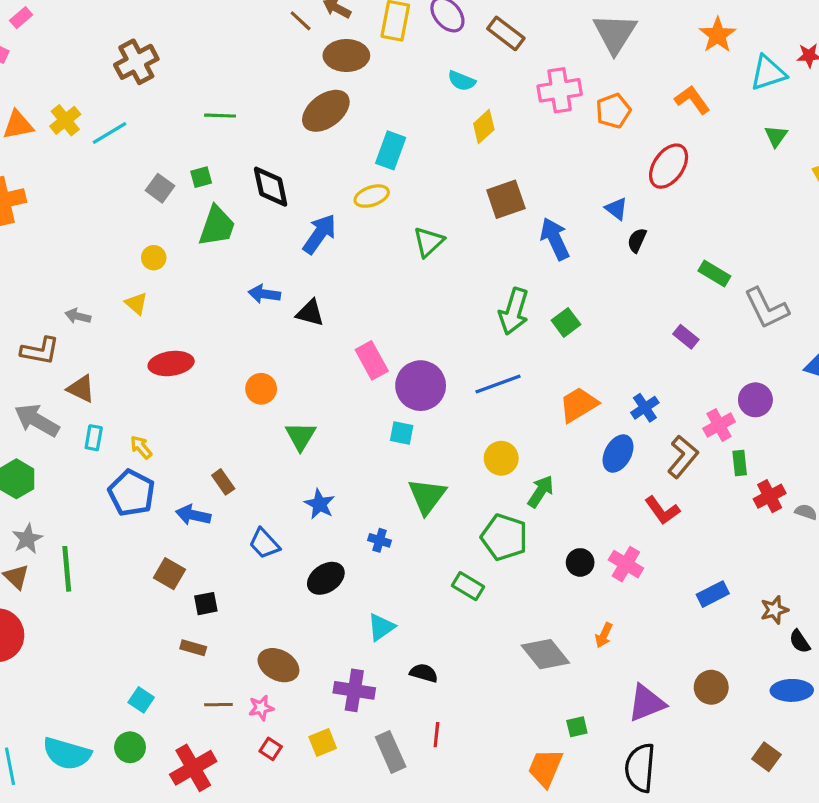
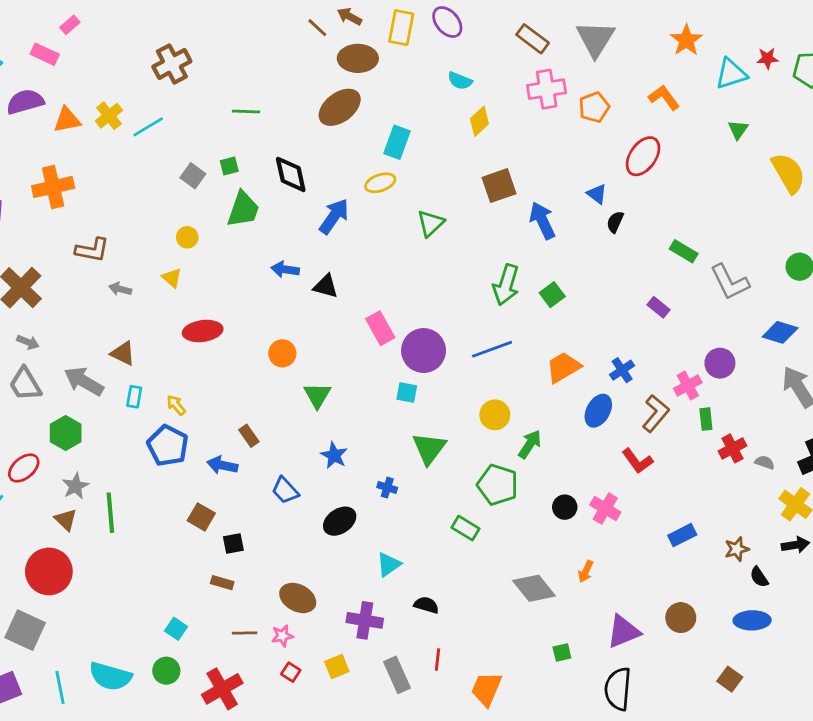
brown rectangle: (506, 33) -> (533, 39), moved
brown L-shape: (40, 351) -> (92, 250), moved
orange trapezoid: (545, 768) -> (486, 689), moved

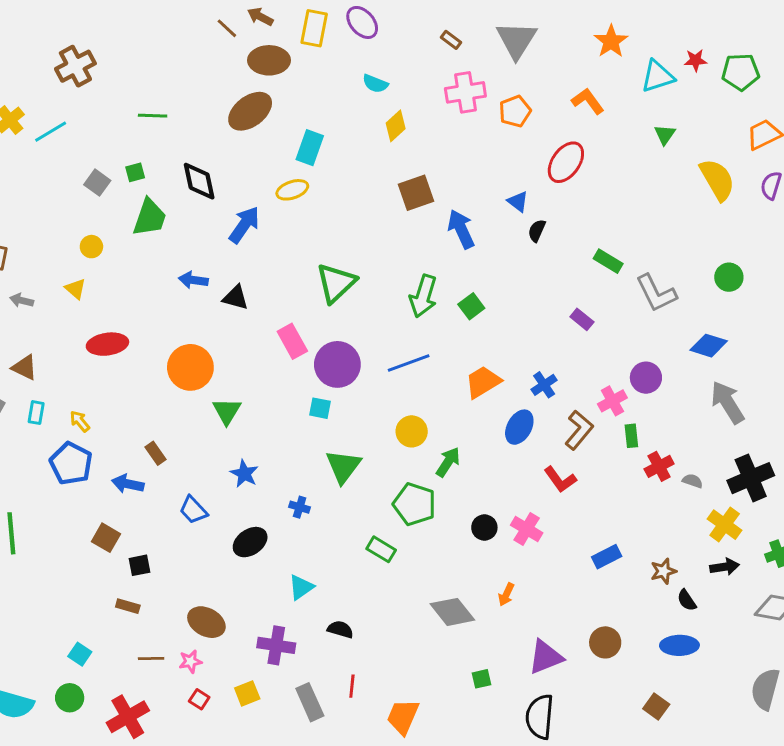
brown rectangle: (533, 39) -> (451, 40), size x0.6
green triangle: (431, 223) -> (336, 283), moved, size x1.4
orange circle: (282, 353) -> (190, 367), size x1.6

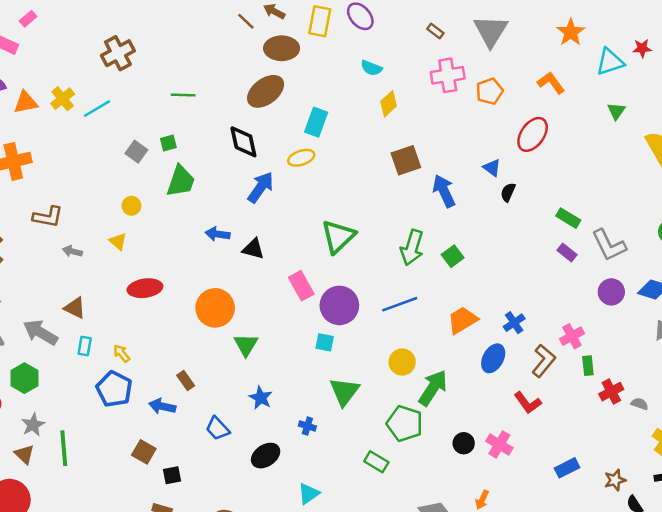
black diamond: (199, 181) -> (243, 142), moved
purple rectangle: (582, 319) -> (567, 253), moved
purple circle: (646, 378) -> (611, 292), moved
green arrow: (448, 462) -> (433, 388), size x1.4

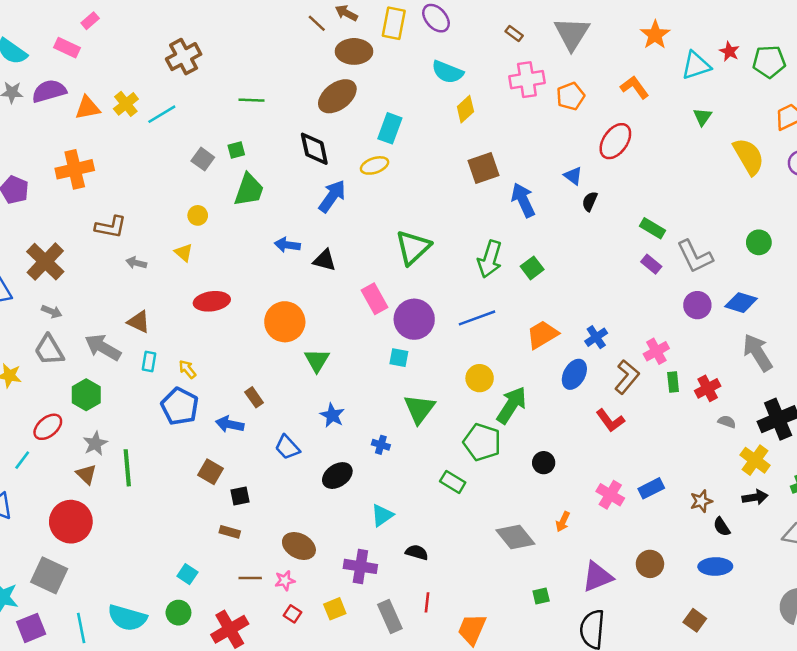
red star: (642, 48) -> (729, 51), turned 30
cyan semicircle: (371, 68) -> (448, 72), size x1.4
red cross: (611, 392) -> (708, 388), moved
pink cross: (499, 444) -> (610, 495), moved

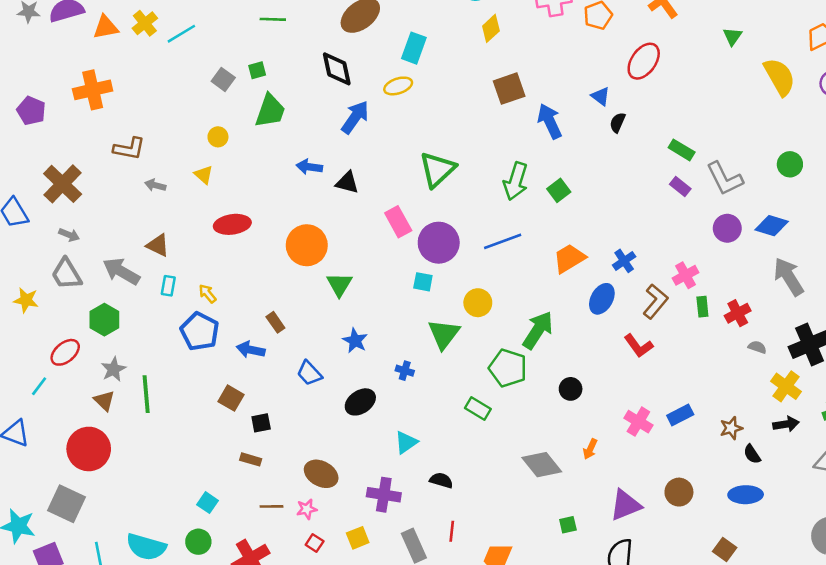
yellow circle: (480, 378) -> (478, 303), moved

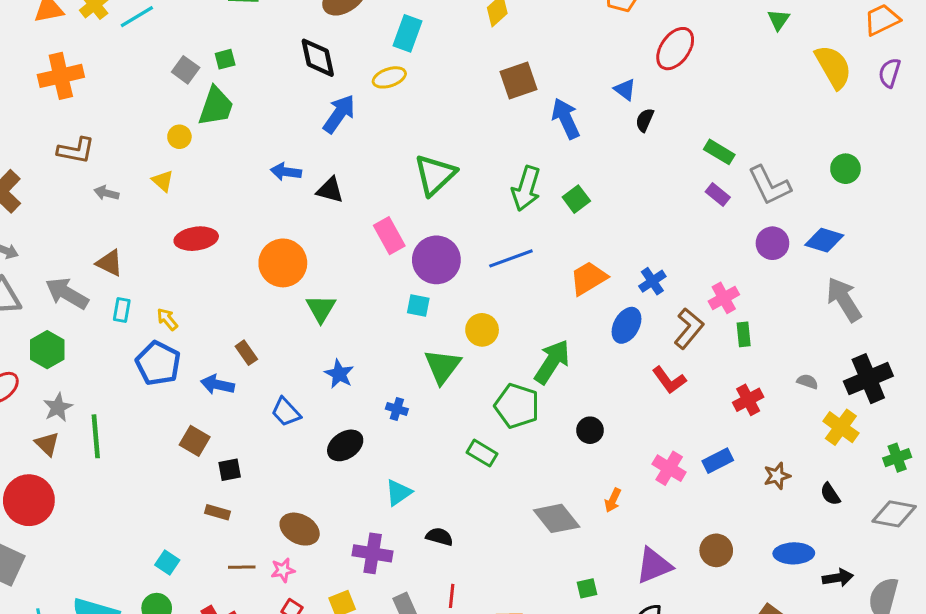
orange cross: (93, 90) -> (61, 76), moved
green trapezoid: (270, 111) -> (216, 106), moved
red cross: (738, 313) -> (748, 400), moved
black arrow: (786, 424) -> (838, 578), moved
black semicircle: (752, 454) -> (830, 494), moved

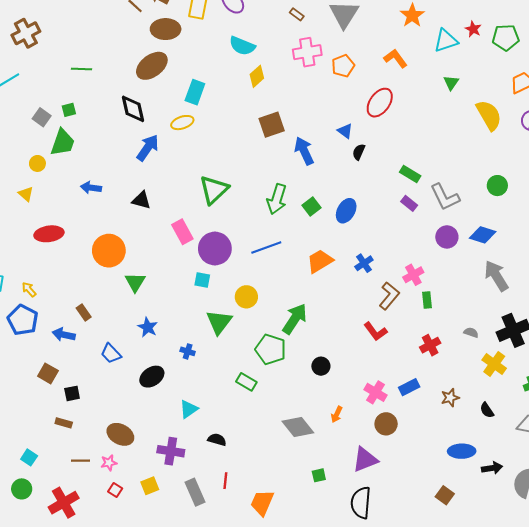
blue arrow: (286, 172) -> (91, 188), moved
blue ellipse: (626, 325) -> (346, 211), moved
brown circle: (716, 550) -> (386, 424), moved

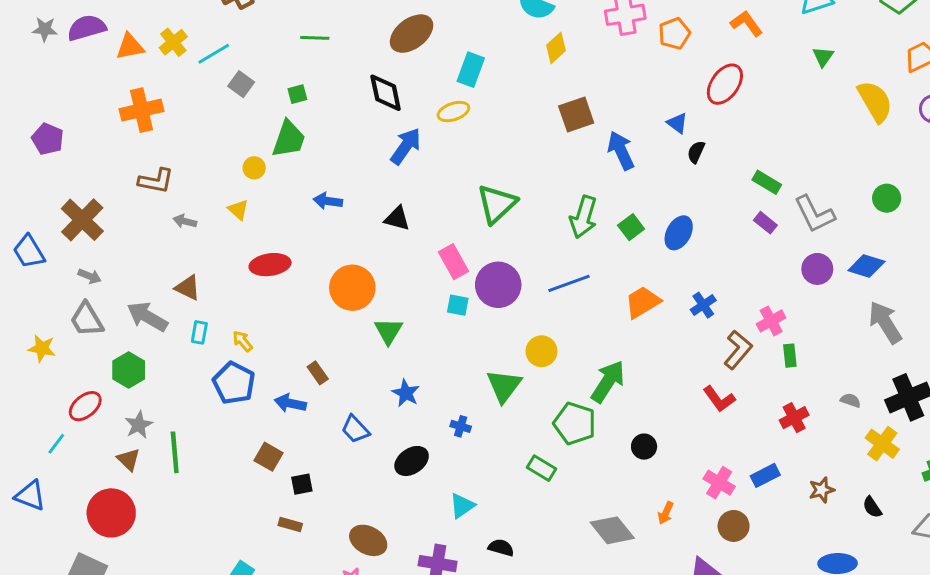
gray square: (42, 117) -> (241, 84), moved
cyan square: (202, 280) -> (458, 305), moved

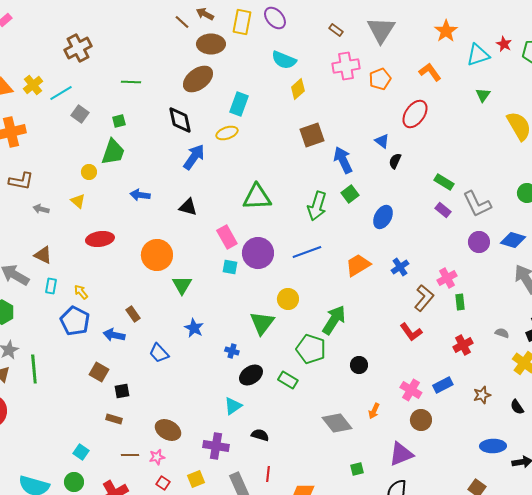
green triangle: (497, 204) -> (257, 197), turned 40
green square: (631, 227) -> (350, 194), moved
black ellipse: (412, 461) -> (251, 375), moved

